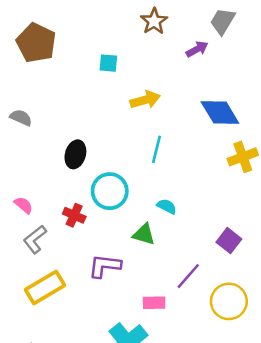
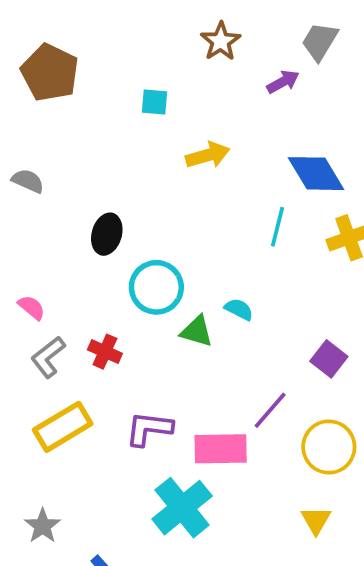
cyan line: (157, 149) -> (277, 227), moved
red cross: (74, 215) -> (105, 352), moved
green triangle: (144, 234) -> (197, 331), moved
purple L-shape: (105, 266) -> (149, 429), moved
pink rectangle: (154, 303) -> (221, 449), size x1.6

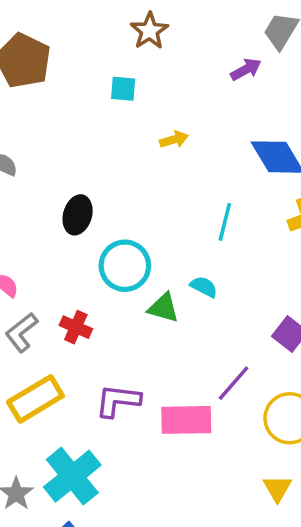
brown star: (221, 41) -> (149, 31), moved
yellow arrow: (208, 155) -> (174, 140), size x0.7
cyan line: (277, 227) -> (225, 222), moved
cyan cross: (182, 508) -> (72, 476), moved

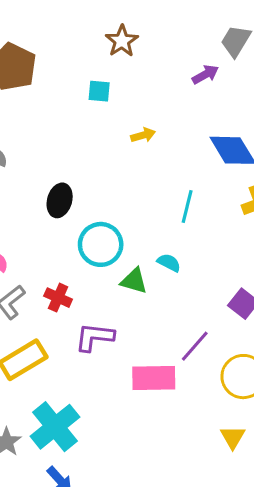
purple L-shape: (118, 401) -> (95, 337), moved

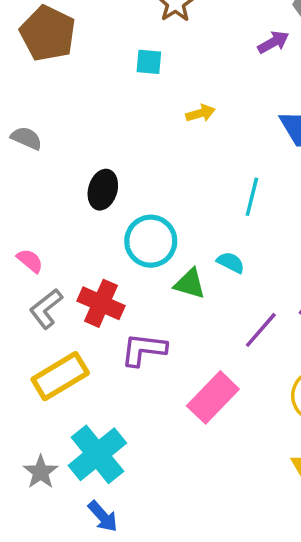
red cross: (58, 298) -> (101, 303), size x1.4
purple line: (195, 346) -> (261, 330), moved
pink rectangle: (154, 378) -> (213, 397), turned -45

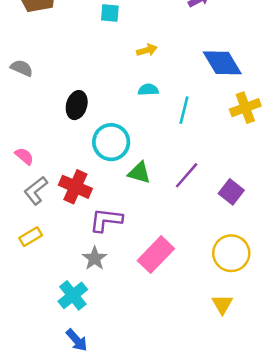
cyan semicircle: (231, 262) -> (148, 90), moved, turned -30
purple line: (261, 330) -> (187, 175), moved
yellow rectangle: (60, 376) -> (31, 237), moved, size x0.6
cyan cross: (97, 454) -> (73, 295), size x0.7
gray star: (41, 472) -> (95, 258), moved

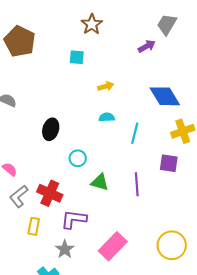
cyan circle: (111, 142) -> (78, 158), size x0.6
purple line: (187, 175) -> (137, 184), turned -45
purple square: (231, 192) -> (169, 163), moved, turned -30
yellow rectangle: (31, 237) -> (34, 226), moved, turned -48

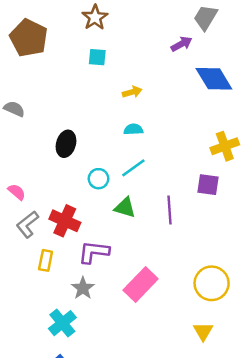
brown star: (92, 24) -> (95, 17), moved
blue diamond: (165, 96) -> (214, 79), moved
cyan line: (135, 133) -> (133, 168), moved, turned 40

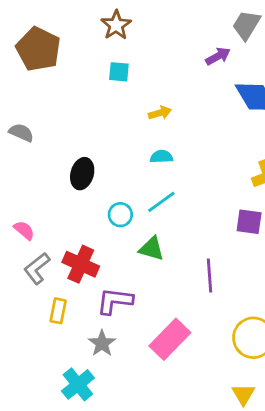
purple line: (169, 210) -> (209, 275), moved

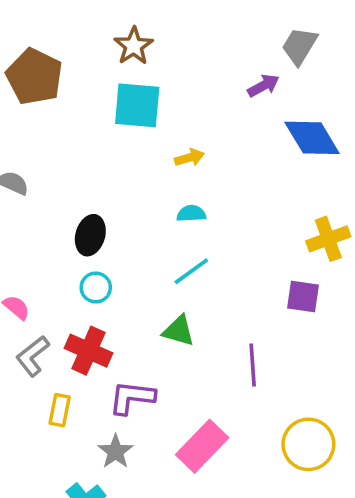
cyan square: (119, 72) -> (137, 105), size x1.8
cyan circle: (120, 215) -> (96, 287), moved

